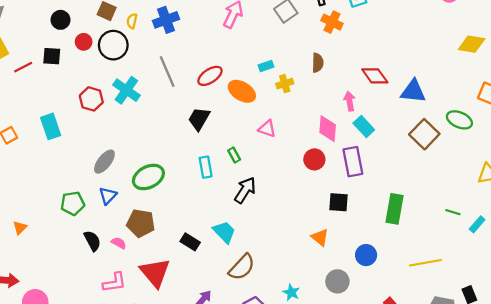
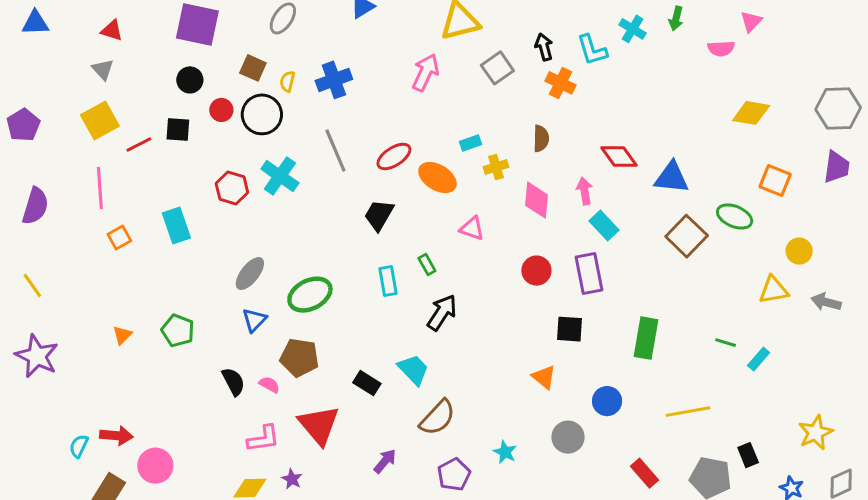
pink diamond: (328, 129) -> (536, 200), moved
green pentagon: (73, 203) -> (178, 331), moved, turned 30
orange triangle: (20, 228) -> (122, 335), moved

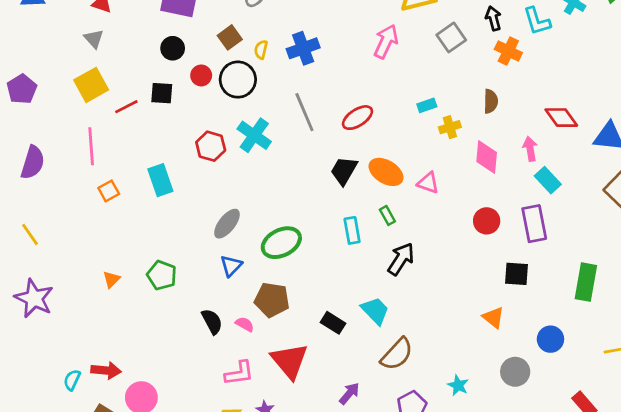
brown square: (253, 68) -> (230, 37), turned 30
orange ellipse: (437, 177) -> (386, 172), moved

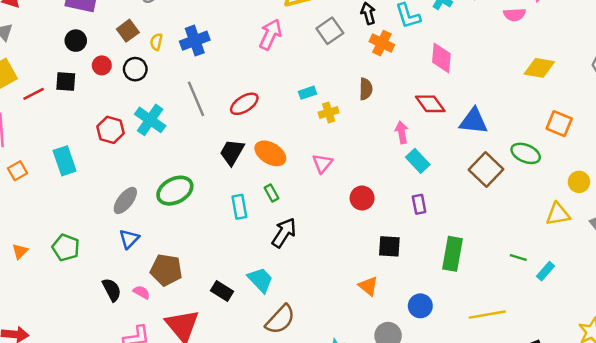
black circle: (238, 80) -> (135, 69), size x0.7
pink diamond: (487, 157) -> (441, 58), moved
pink triangle: (428, 183) -> (322, 163), moved, turned 50
purple rectangle: (534, 224) -> (419, 204), moved, size x0.6
green ellipse: (281, 243) -> (175, 191), moved

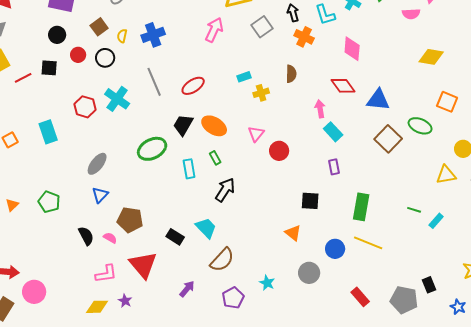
green ellipse: (175, 191) -> (152, 149), moved
red circle: (362, 198) -> (279, 151), moved
yellow line: (487, 315) -> (368, 243), moved, turned 32

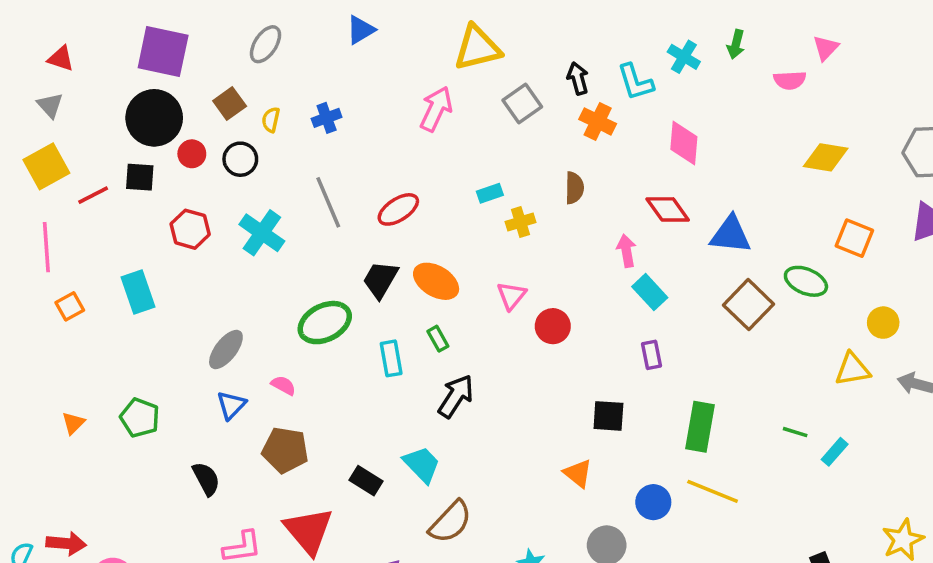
black circle: (57, 35) -> (154, 118), size x1.8
blue cross: (153, 35) -> (327, 118), size x0.7
red hexagon: (85, 107) -> (190, 229), moved
pink semicircle: (110, 238) -> (283, 385), moved

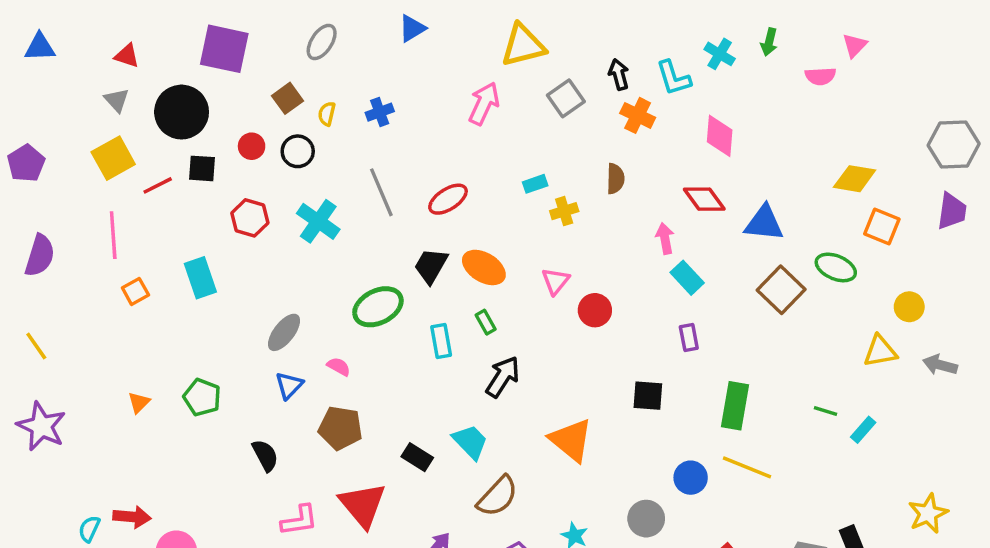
black circle: (154, 118) -> (182, 112), moved
yellow diamond: (826, 157) -> (855, 179), moved
orange triangle: (578, 473) -> (571, 440), moved, size x1.6

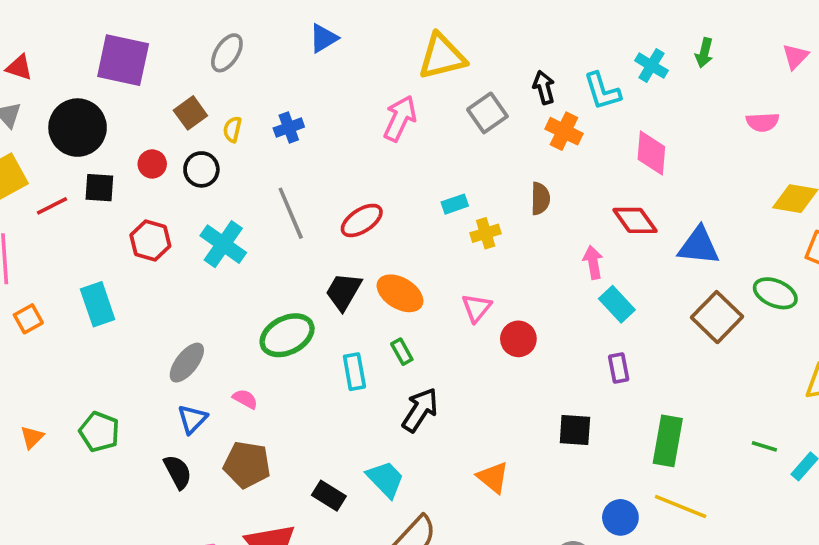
pink semicircle: (820, 76) -> (763, 122), moved
orange triangle: (571, 440) -> (493, 477), size x0.7
black semicircle: (265, 455) -> (178, 472), moved

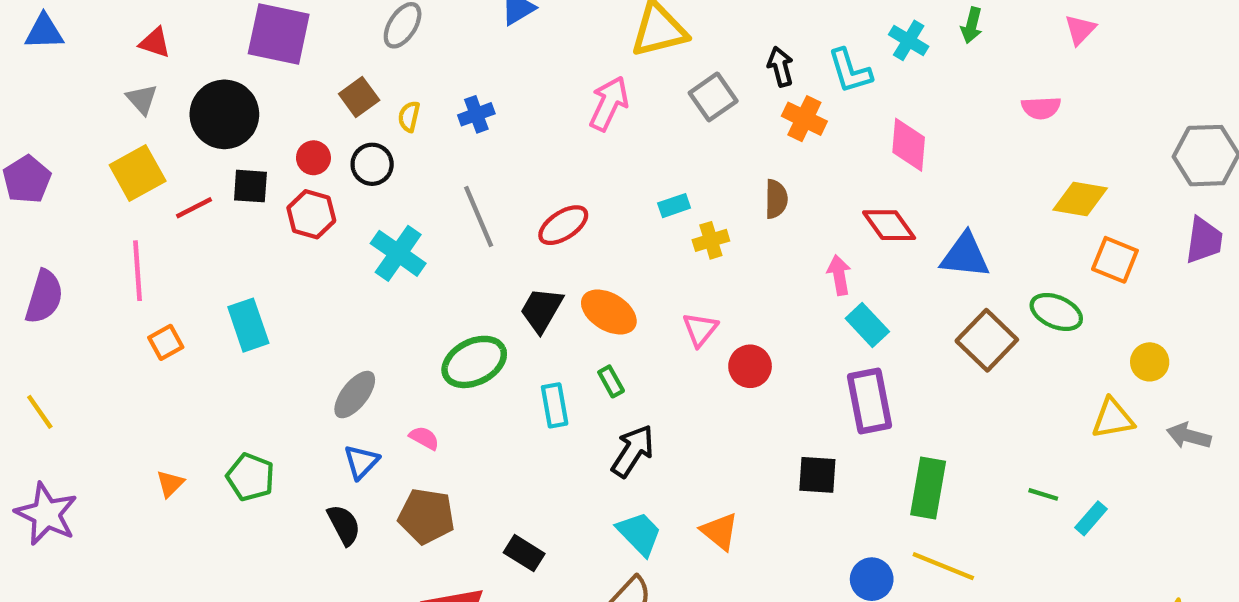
red hexagon: (150, 240) -> (311, 214), moved
purple rectangle: (619, 368) -> (869, 401), size x1.8
cyan trapezoid: (385, 479) -> (639, 534), moved

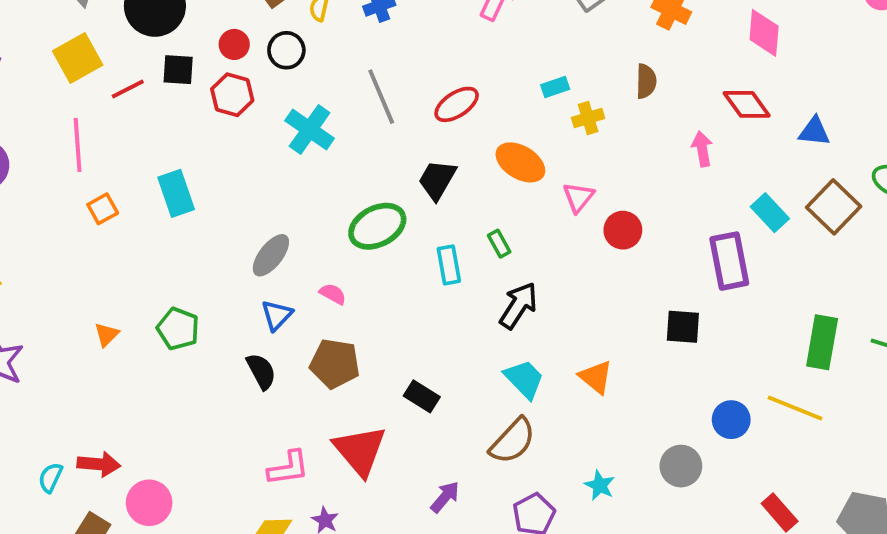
blue triangle: (965, 256) -> (814, 131), size x0.7
orange ellipse: (609, 312) -> (520, 162), moved
cyan rectangle: (867, 325) -> (770, 213), moved
green rectangle: (928, 488) -> (822, 342), moved

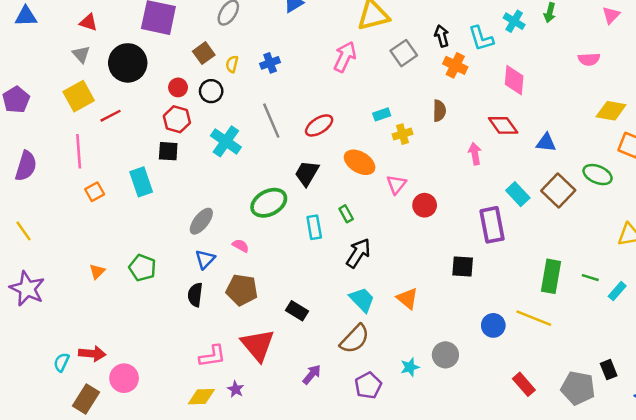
black square: (178, 70) -> (168, 151), moved
black semicircle: (261, 371) -> (195, 295), turned -145
gray circle: (681, 466) -> (445, 355), moved
cyan star: (600, 485) -> (410, 367), turned 30

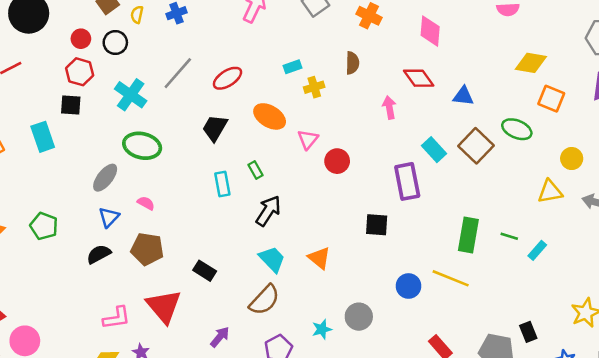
gray line: (271, 121) -> (178, 73), turned 64
green ellipse: (269, 203) -> (142, 146), moved, turned 40
black semicircle: (195, 295) -> (99, 254), turned 55

